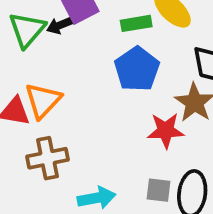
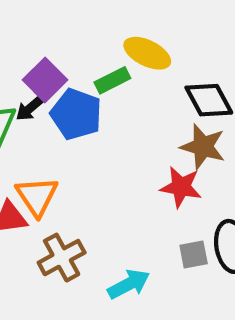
blue pentagon: (137, 69) -> (76, 114), moved
red star: (166, 130) -> (181, 187), turned 30

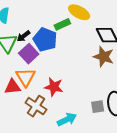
purple square: (45, 80) -> (29, 54), moved
red star: (181, 187) -> (54, 87), moved
brown cross: (62, 258) -> (36, 106), turned -30

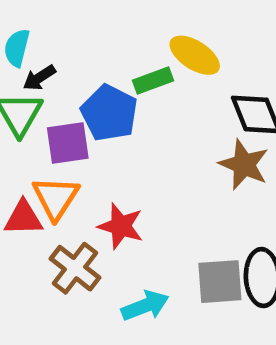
black arrow: (24, 36) -> (39, 78), moved
purple square: (29, 54) -> (68, 143), turned 30
gray square: (98, 107) -> (220, 282), size x1.5

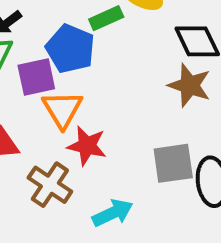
orange triangle: (56, 198) -> (62, 109), moved
gray square: (220, 282) -> (173, 163), moved

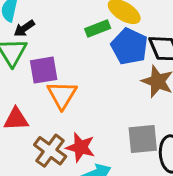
blue pentagon: (70, 49) -> (129, 46), moved
red star: (87, 146) -> (80, 147), moved

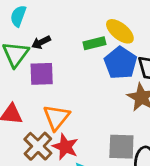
black arrow: (24, 28) -> (41, 42), moved
orange triangle: (62, 95) -> (56, 117), moved

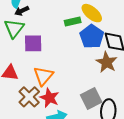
black arrow: (41, 42) -> (22, 11), moved
gray square: (121, 147) -> (91, 99), turned -30

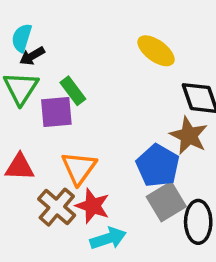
green rectangle: (73, 22) -> (73, 91), moved, turned 70
blue pentagon: (92, 36) -> (158, 166), moved

